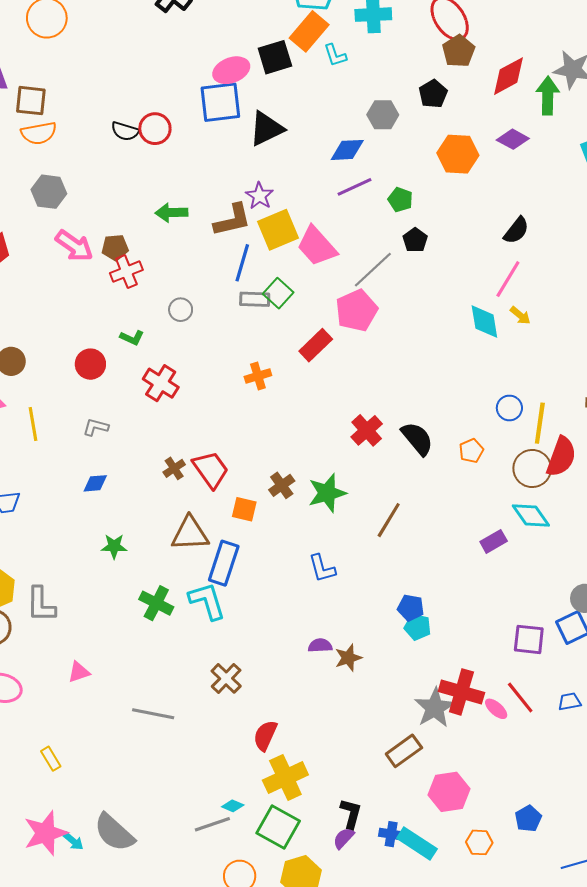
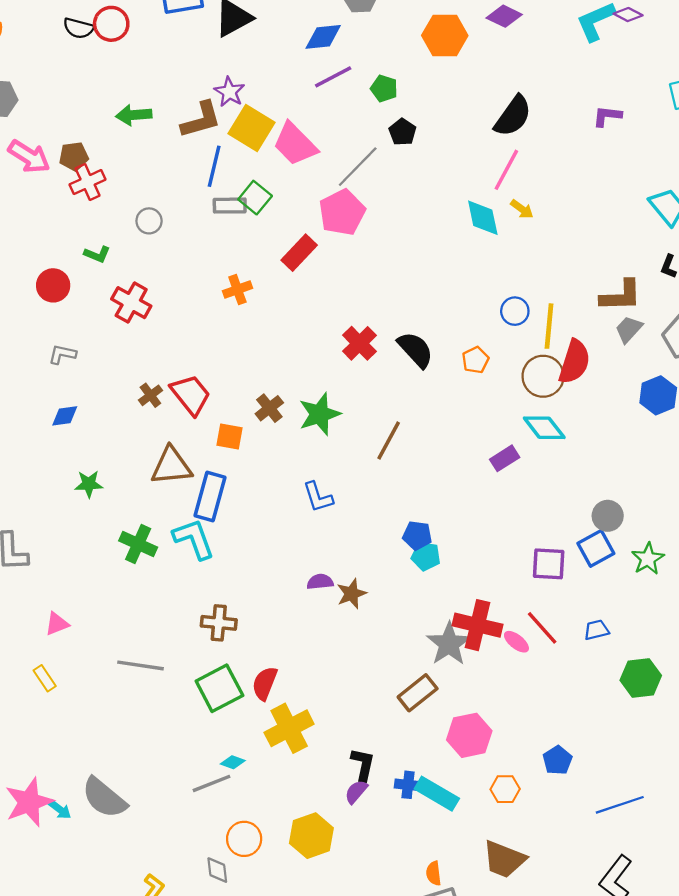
yellow square: (278, 230) -> (251, 128), turned -33
black semicircle: (516, 230) -> (513, 116), size x1.4
brown cross: (226, 678) -> (219, 623), turned -36
yellow rectangle: (51, 759) -> (45, 678), moved
green square: (278, 827) -> (219, 688), moved, turned 36

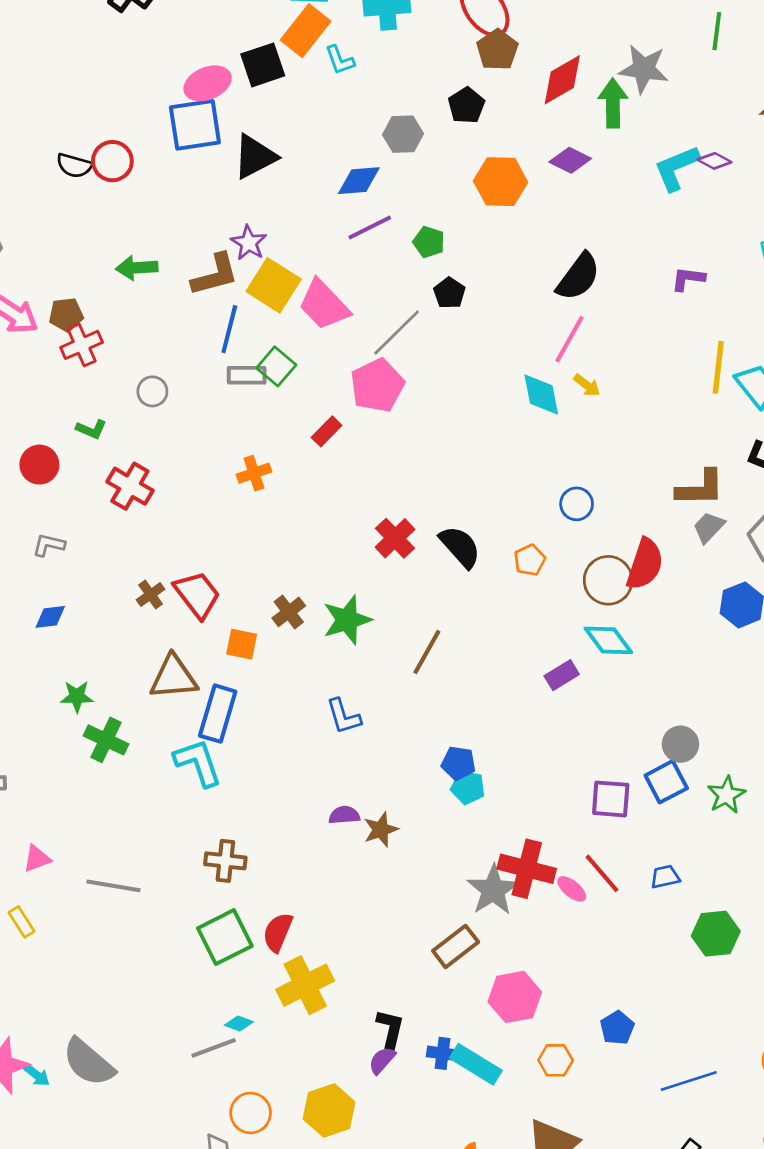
red rectangle: (299, 253) -> (327, 431), size x0.7
yellow line: (549, 326) -> (718, 367), moved
green cross: (138, 544) -> (106, 740), moved
gray line: (141, 665) -> (113, 886), moved

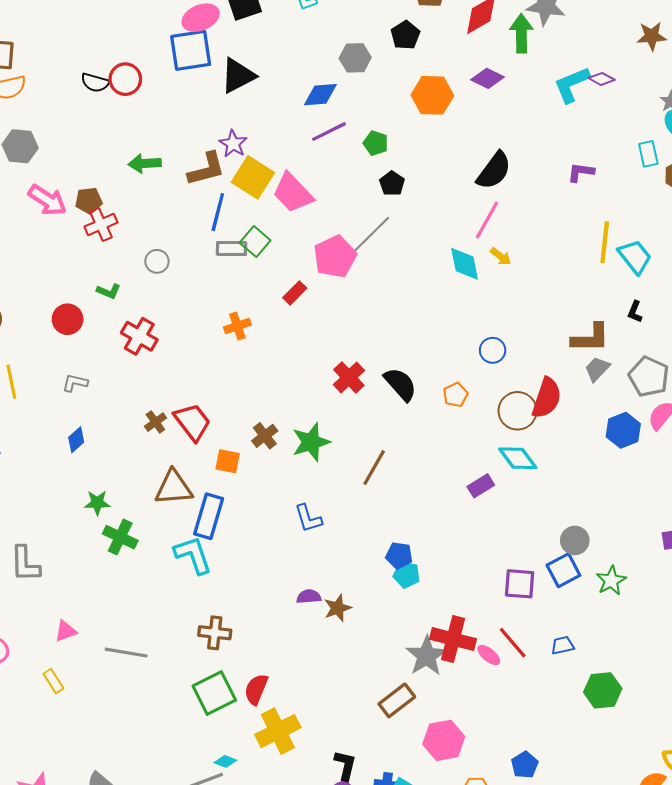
gray line: (397, 332) -> (371, 234), moved
blue diamond: (50, 617) -> (76, 440), turned -35

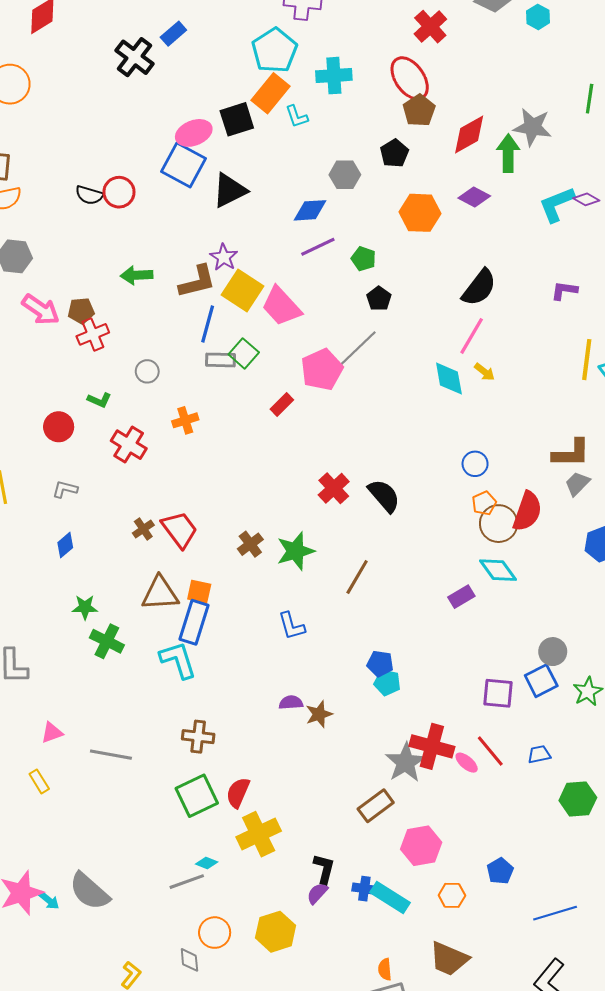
blue square: (191, 50) -> (184, 165), turned 36
orange cross: (237, 326) -> (185, 420), moved
orange pentagon: (455, 395) -> (484, 503), moved
orange square: (228, 461) -> (199, 592), moved

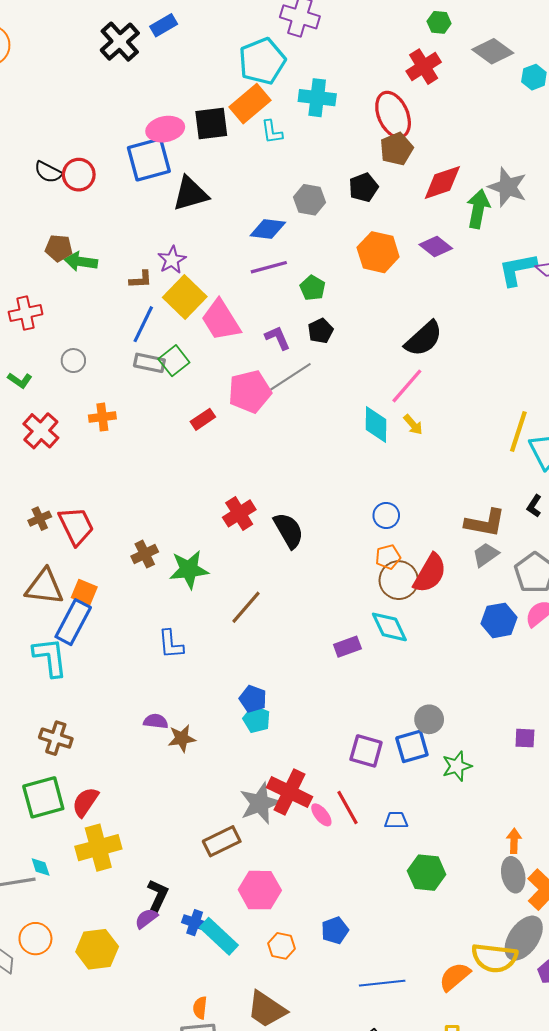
blue square: (184, 165) -> (149, 159), turned 36
brown L-shape: (197, 282) -> (141, 279), size x0.6
purple L-shape: (564, 290) -> (278, 338), moved, turned 48
brown pentagon: (81, 311) -> (59, 248), moved
cyan diamond: (207, 863) -> (41, 867), turned 40

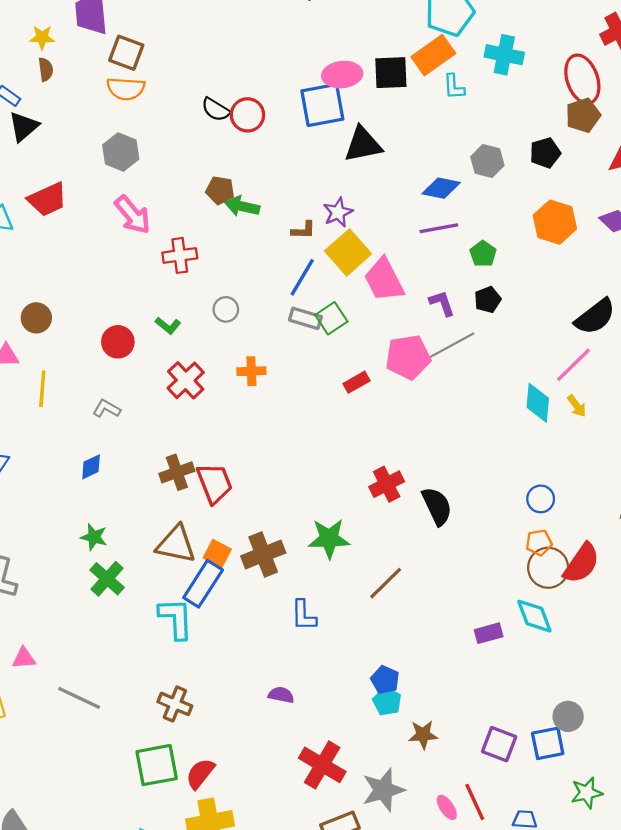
brown cross: (40, 519) -> (177, 472), size x1.4
brown cross: (145, 554) -> (263, 554), moved, size x1.5
brown star: (182, 738) -> (423, 735), moved
green star: (457, 766) -> (587, 793), moved
red cross: (289, 792) -> (322, 765), moved

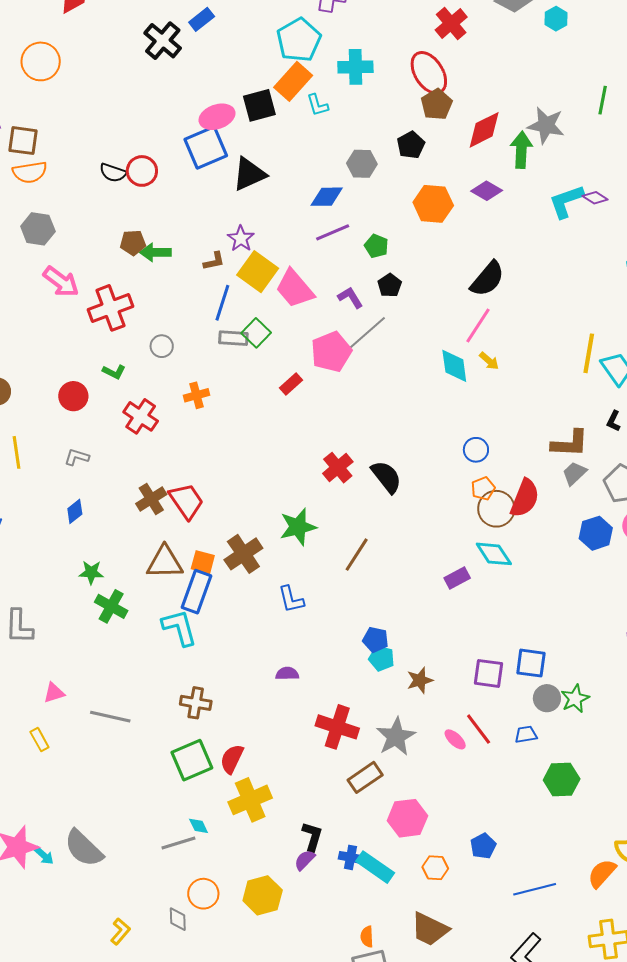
red cross: (180, 255) -> (110, 308), size x1.4
gray circle: (568, 716) -> (547, 698), moved
blue square: (548, 743) -> (531, 663), turned 32

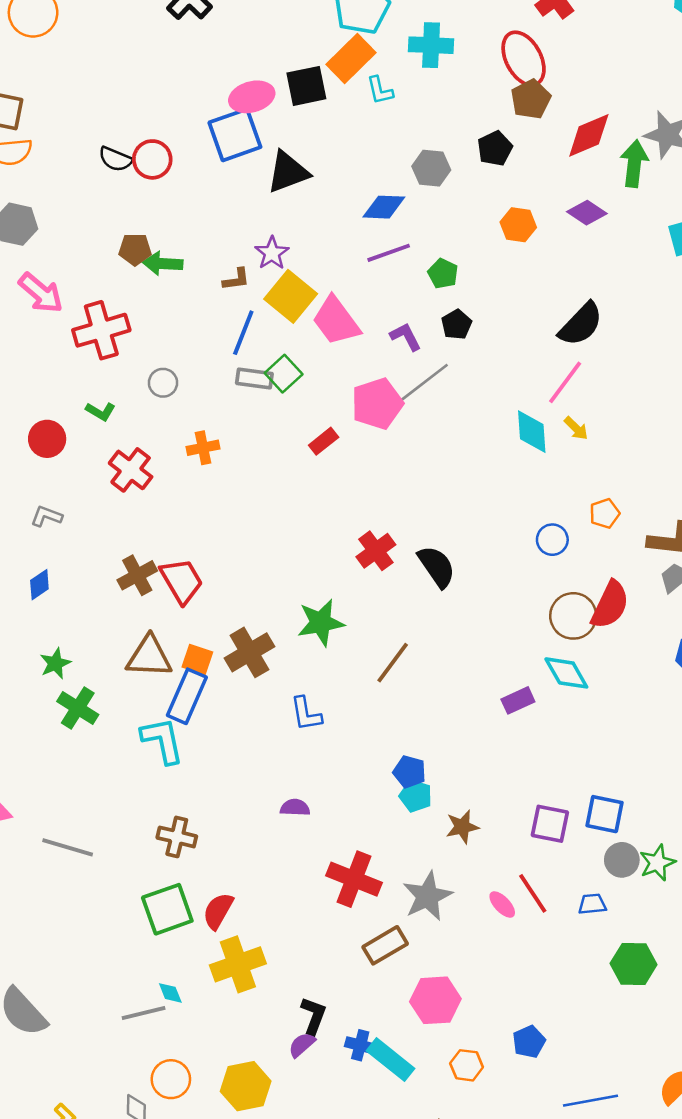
orange hexagon: (433, 204) -> (518, 225), size x0.7
orange pentagon: (483, 488) -> (605, 513), moved
green star: (91, 572) -> (55, 663), turned -30

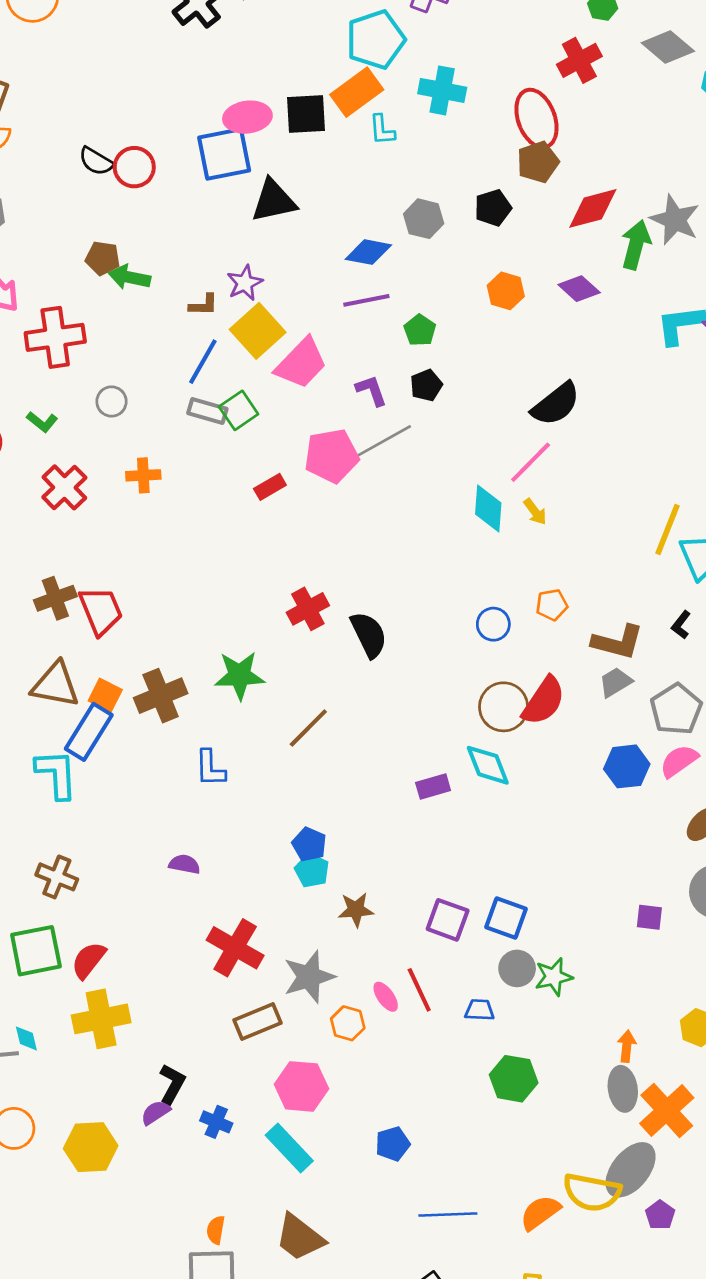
pink trapezoid: (336, 321) -> (301, 363), turned -108
cyan rectangle: (390, 1060) -> (289, 1148), moved
orange hexagon: (467, 1065) -> (348, 1023), moved

